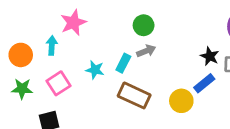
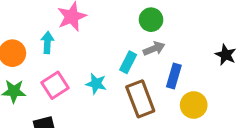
cyan star: (95, 70) -> (96, 84), moved
blue rectangle: (204, 83) -> (174, 76), moved, turned -35
brown rectangle: (134, 95) -> (140, 99), turned 44

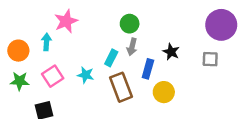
gray arrow: (154, 49) -> (132, 47), turned 126
black star: (226, 55) -> (171, 52), moved

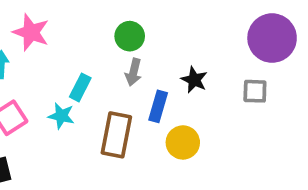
pink star: (66, 21) -> (31, 32), turned -30
cyan rectangle: (111, 58) -> (80, 87), moved
brown rectangle: (121, 87) -> (116, 135), turned 32

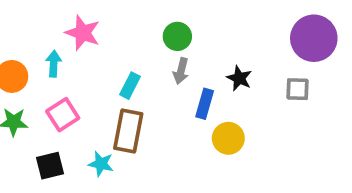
cyan star: (61, 116) -> (101, 164), moved
brown rectangle: (116, 135) -> (128, 131), moved

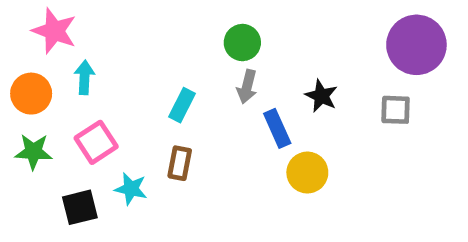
pink star: (83, 33) -> (54, 31), moved
blue rectangle: (205, 104) -> (277, 128), turned -40
brown rectangle: (128, 131) -> (180, 163), size x0.6
cyan star: (101, 164) -> (131, 189), moved

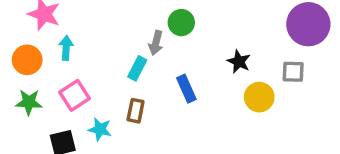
gray arrow: (247, 87) -> (156, 43), moved
blue rectangle: (277, 128) -> (186, 89), moved
yellow circle: (307, 173) -> (259, 97), moved

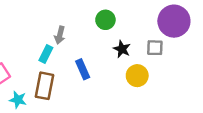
green circle: (181, 23) -> (105, 20), moved
gray square: (293, 72) -> (155, 48), moved
brown rectangle: (136, 111) -> (45, 86), size x1.5

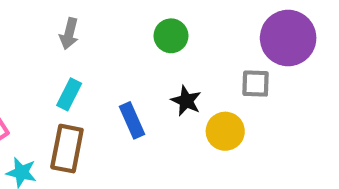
gray arrow: (60, 35) -> (69, 34), moved
black star: (122, 49) -> (186, 101), moved

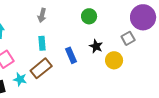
gray square: (256, 84) -> (128, 38), turned -32
cyan rectangle: (69, 94) -> (42, 43), turned -32
brown rectangle: (67, 149) -> (41, 68), turned 40

